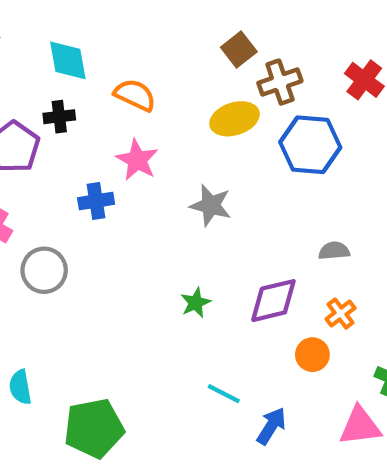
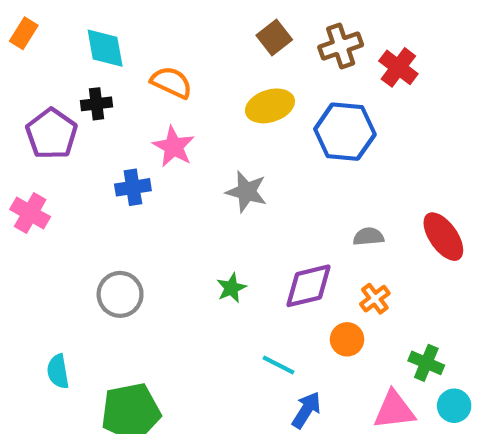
brown cross: (280, 82) -> (341, 46), moved
gray circle: (44, 270) -> (120, 294), moved
cyan line: (224, 394) -> (279, 365), moved

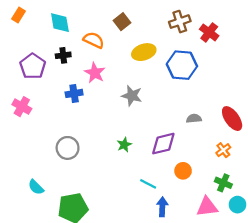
brown square: (274, 37) -> (122, 22), moved
black cross: (97, 104) -> (63, 55), moved
orange cross: (375, 299) -> (223, 150), moved
cyan semicircle: (58, 371) -> (36, 187), turned -35
blue arrow: (306, 410) -> (162, 207), turned -30

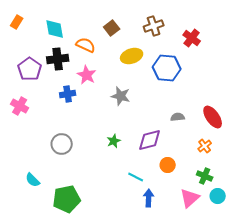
brown cross: (180, 22) -> (154, 26), moved
black cross: (63, 55) -> (58, 59), size x1.5
pink triangle: (207, 207) -> (190, 198), turned -35

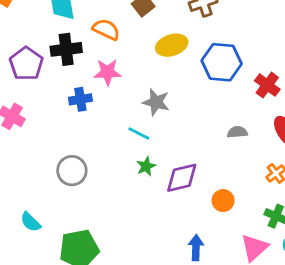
red cross: (192, 38) -> (267, 85), moved
pink star: (87, 75) -> (108, 72), turned -30
purple diamond: (150, 140) -> (182, 178), moved
cyan line: (136, 177) -> (139, 134), moved

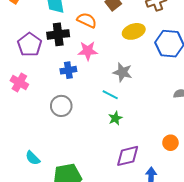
gray circle: (72, 171) -> (61, 106), moved
purple diamond: (182, 178) -> (128, 156), moved

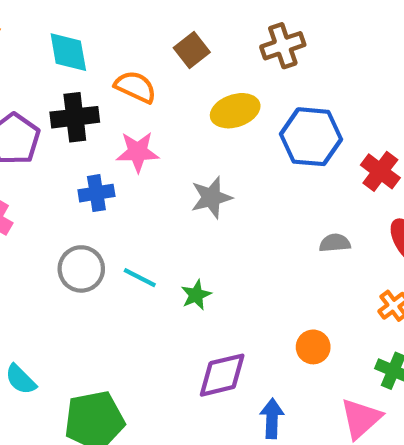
gray star: (122, 72) -> (211, 197), turned -30
cyan line: (110, 95) -> (140, 278), moved

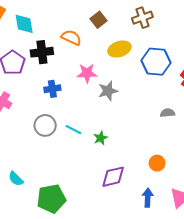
cyan diamond: (68, 52) -> (24, 24), moved
pink star: (138, 152) -> (87, 73), moved
blue arrow: (272, 418) -> (148, 198), moved

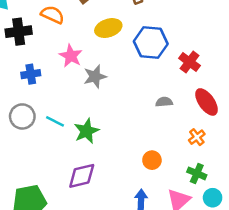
pink star: (87, 73) -> (71, 56), turned 30
green star: (101, 138) -> (87, 131), size x1.5
purple diamond: (113, 177) -> (82, 176), moved

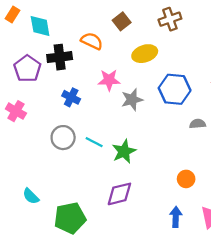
blue hexagon: (151, 43) -> (175, 89), moved
pink star: (71, 56) -> (109, 80), turned -30
blue cross: (31, 74) -> (71, 97), turned 36

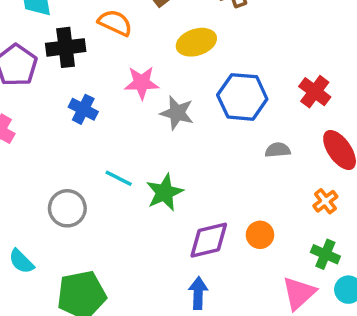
gray star: (132, 100) -> (177, 113), turned 30
gray circle: (63, 138) -> (67, 208), moved
purple diamond: (119, 194) -> (209, 240), moved
blue arrow: (176, 217) -> (198, 293), moved

